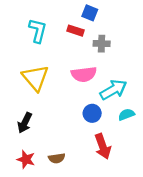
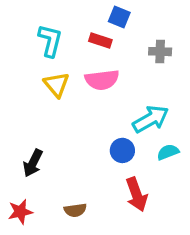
gray cross: (102, 44) -> (160, 52), moved
pink semicircle: (84, 74) -> (102, 80), moved
yellow triangle: (35, 78) -> (56, 84), moved, size x0.7
red star: (26, 159) -> (20, 212), moved, turned -30

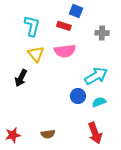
cyan semicircle: (168, 152) -> (99, 102), moved
black arrow: (33, 163) -> (21, 78), moved
red arrow: (137, 194) -> (95, 133), moved

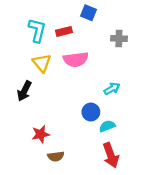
red rectangle: (64, 26) -> (64, 31), moved, turned -32
cyan arrow: (96, 76) -> (112, 89), size x0.6
cyan semicircle: (99, 102) -> (107, 126), moved
red star: (13, 135) -> (41, 134), moved

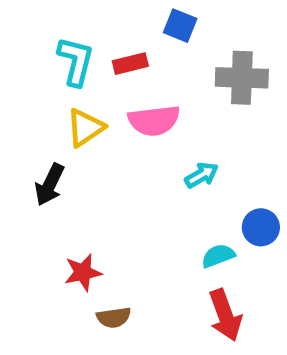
gray cross: (119, 38) -> (242, 78), size x1.5
yellow triangle: (42, 63) -> (85, 128), turned 36
cyan arrow: (112, 89) -> (202, 175), moved
blue circle: (91, 112) -> (261, 227), moved

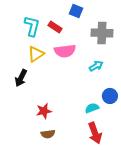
red rectangle: (130, 64) -> (55, 27), turned 48
cyan arrow: (202, 175) -> (96, 66), moved
red star: (83, 272) -> (44, 111), moved

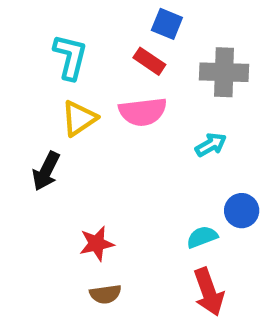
red rectangle: (55, 27) -> (149, 61), moved

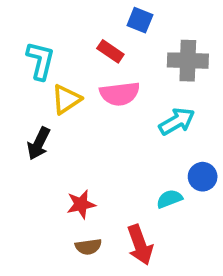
cyan L-shape: (70, 57) -> (40, 61), moved
red rectangle: (149, 61) -> (110, 51), moved
cyan arrow: (211, 145) -> (177, 121), size x1.4
red arrow: (209, 292) -> (140, 245), moved

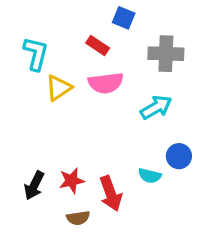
black arrow: (39, 144) -> (34, 185), moved
cyan semicircle: (169, 199) -> (150, 176), turned -145
red arrow: (140, 245) -> (111, 194), moved

